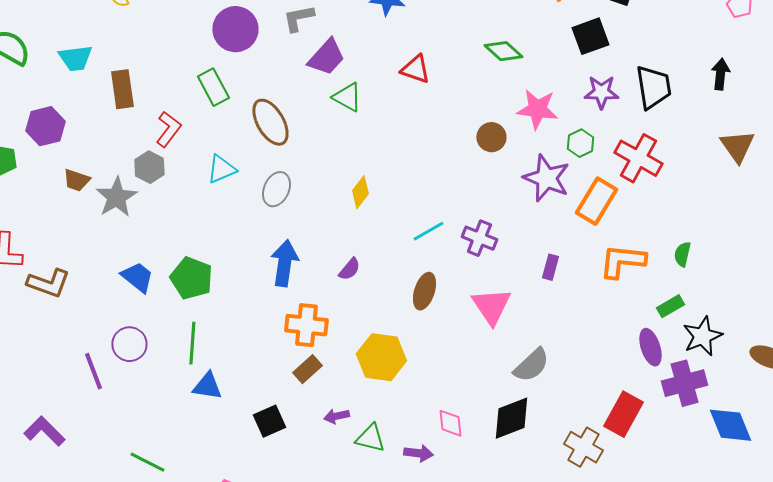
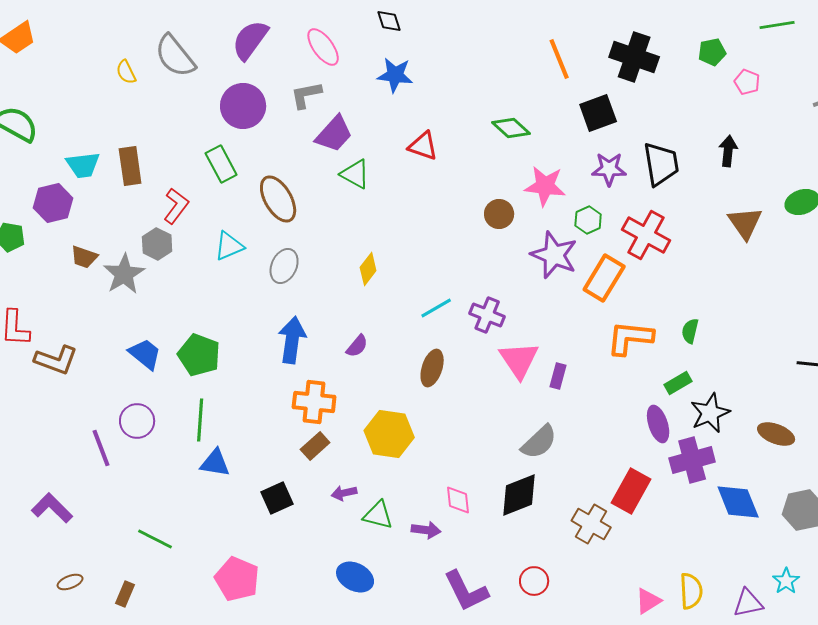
cyan trapezoid: (75, 58) -> (83, 165), moved
purple rectangle: (550, 267) -> (558, 376), moved
pink triangle: (491, 306) -> (519, 360), moved

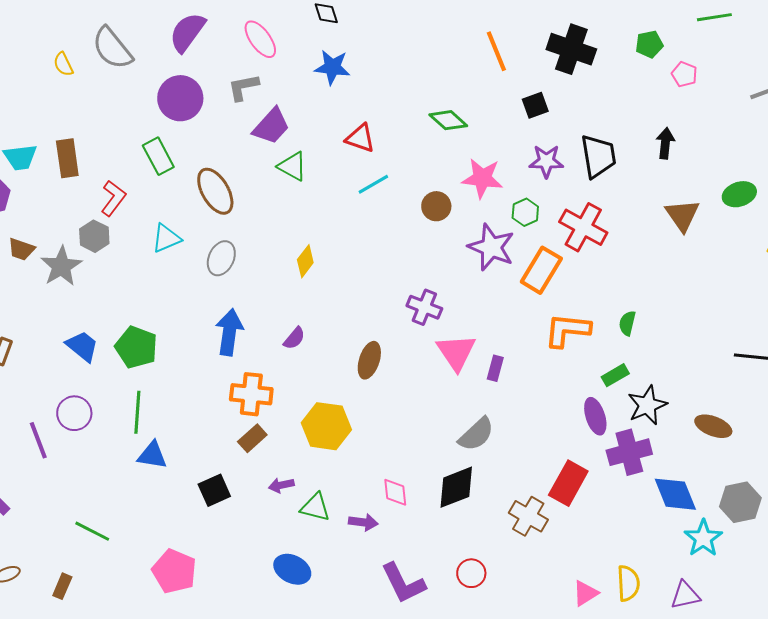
black square: (598, 113) -> (535, 105), size x0.7
cyan line: (436, 308) -> (373, 184), moved
cyan star: (786, 581) -> (703, 538), moved, size x1.4

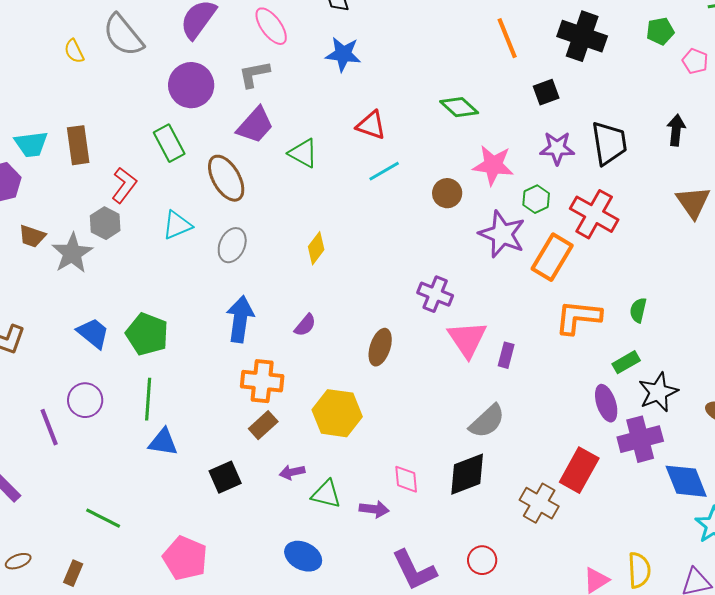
purple trapezoid: (271, 126) -> (255, 125), moved

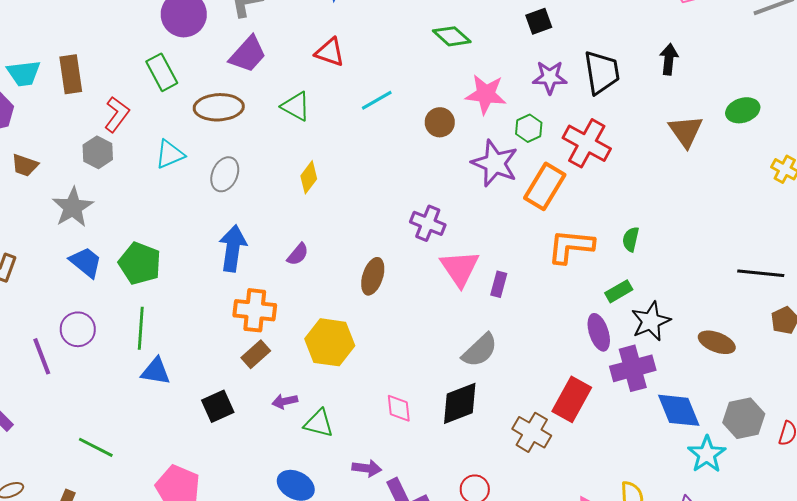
red triangle: (371, 125) -> (330, 52), moved
green triangle: (303, 153) -> (296, 106), moved
brown ellipse: (226, 178) -> (219, 107), turned -63
gray star: (72, 253) -> (73, 207), moved
purple arrow: (374, 509) -> (367, 468), moved

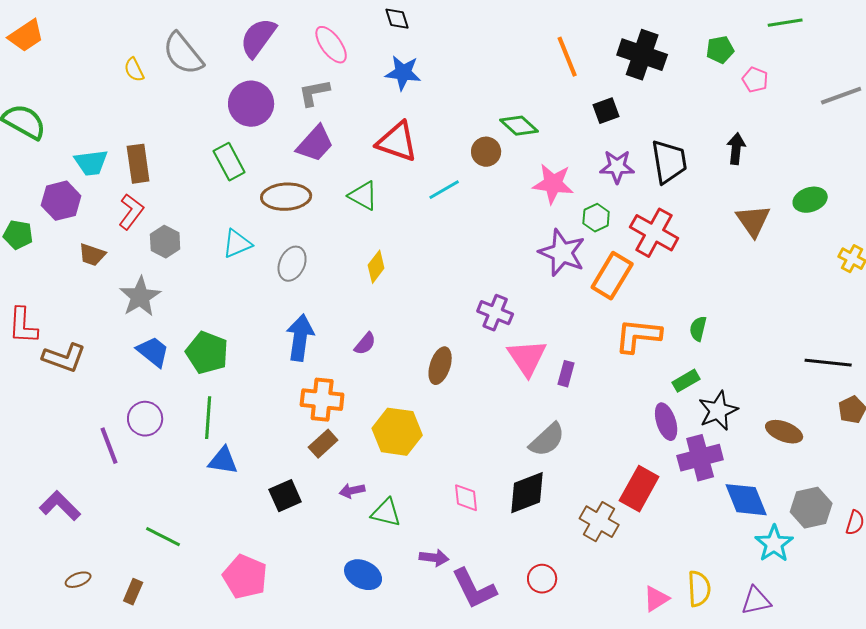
red triangle: (330, 52) -> (397, 142), size x1.4
red L-shape: (117, 114) -> (131, 212), moved
brown circle: (440, 122) -> (486, 152), moved

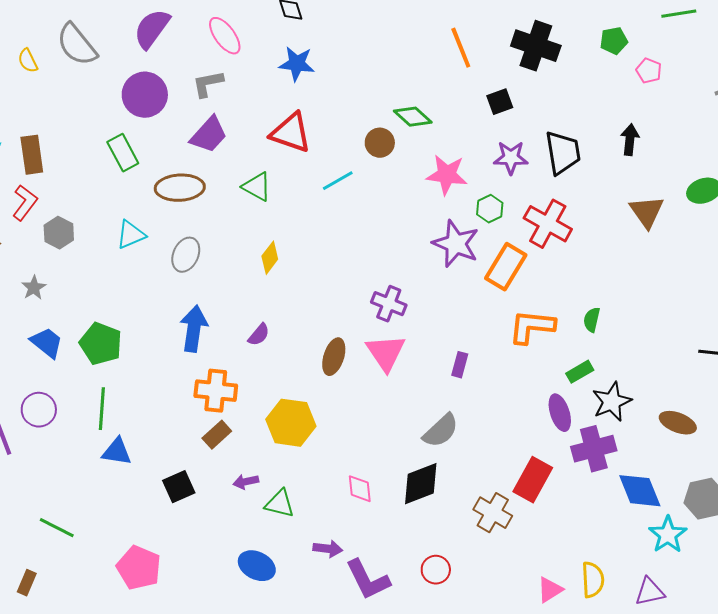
gray star: (140, 297) -> (34, 288), size x0.6
pink triangle: (527, 358) -> (386, 353), moved

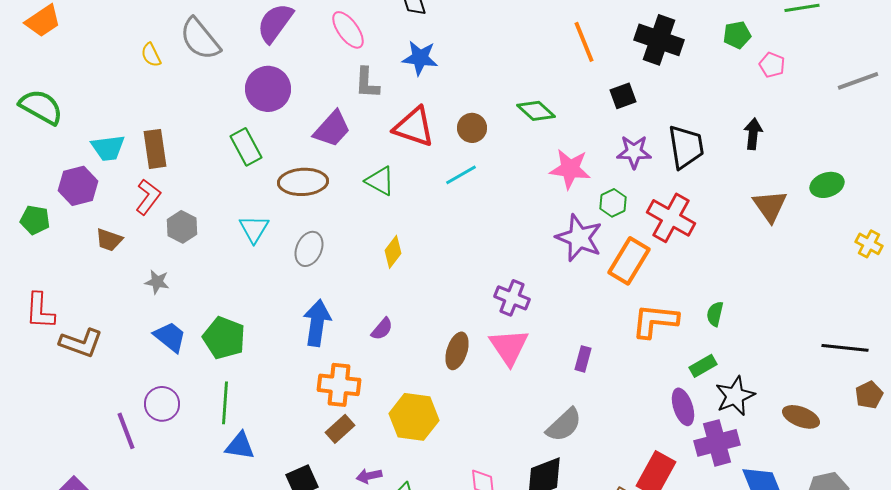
gray L-shape: (208, 84) -> (367, 83), moved, turned -76
brown circle: (380, 143) -> (472, 128), moved
cyan triangle: (131, 235) -> (254, 229), turned -36
gray star: (34, 288) -> (157, 282), turned -30

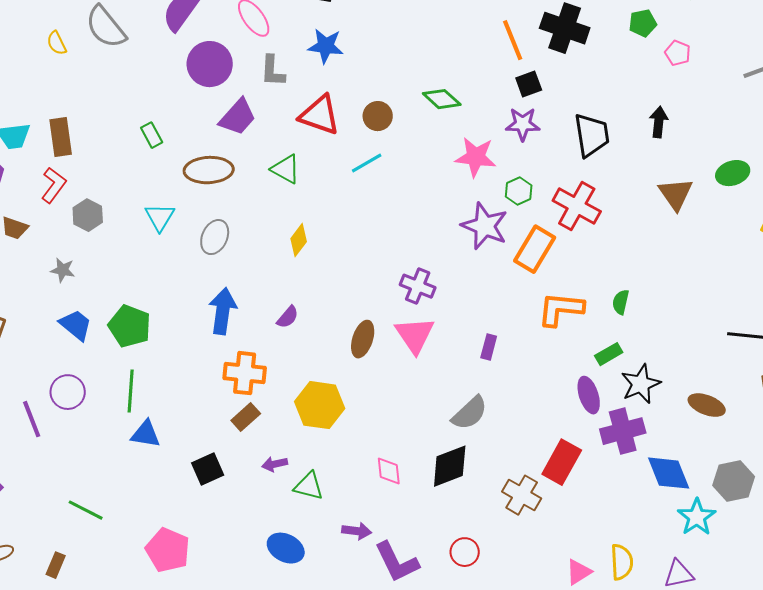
orange line: (584, 42) -> (513, 40), moved
purple circle: (268, 89) -> (210, 64), moved
green rectangle: (246, 147) -> (152, 135), size x0.7
purple star: (634, 152) -> (523, 124), moved

